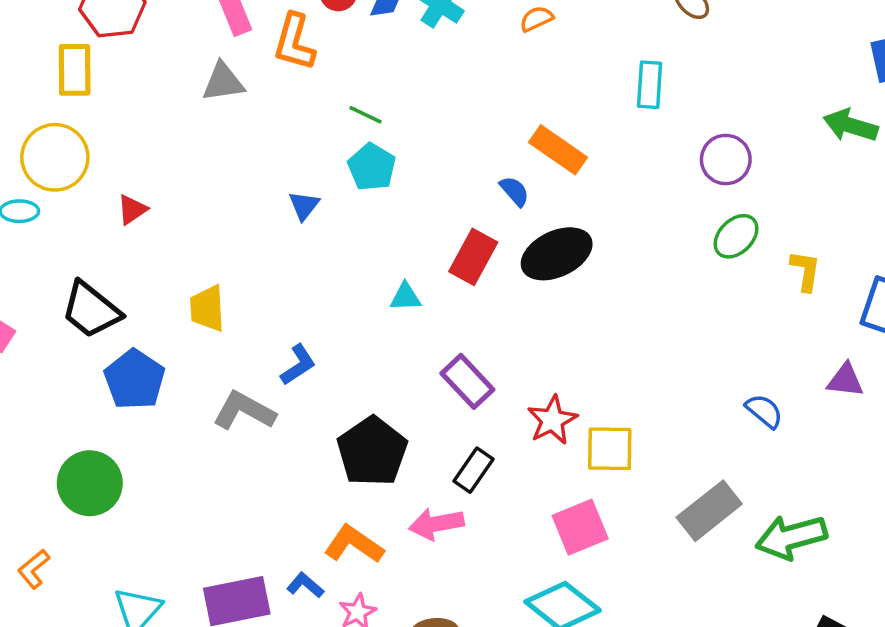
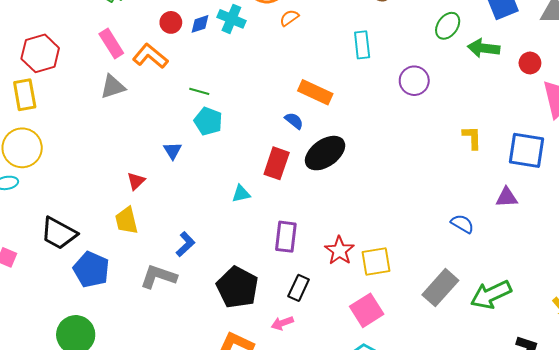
orange L-shape: (294, 42) -> (150, 56), turned 124
red triangle: (132, 210) -> (136, 181), moved
green ellipse: (736, 236) -> (448, 26), moved
purple rectangle: (467, 381) -> (286, 237), turned 60
pink arrow: (436, 524) -> (282, 323), size x0.7

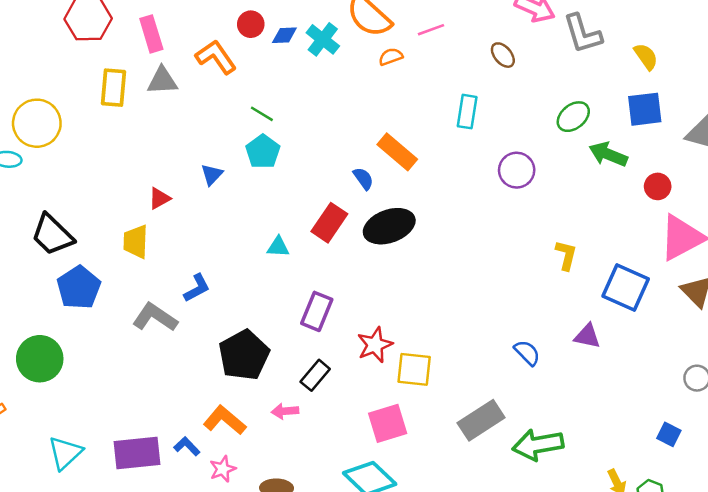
pink rectangle: (111, 43) -> (151, 34), moved
yellow rectangle: (25, 95) -> (114, 88), moved

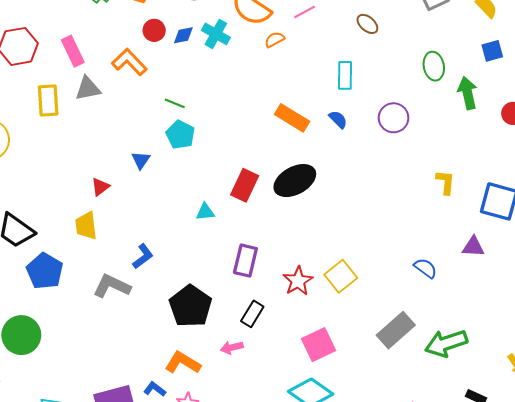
blue square: (645, 109) -> (492, 51), size x0.7
green ellipse: (573, 117) -> (434, 66), turned -52
green arrow: (608, 154) -> (468, 93), turned 64
blue semicircle: (363, 178) -> (338, 119), moved
yellow square: (414, 369) -> (341, 276), moved, turned -36

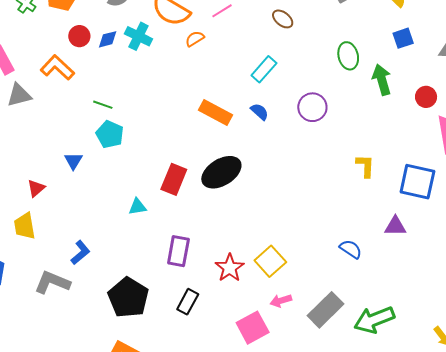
cyan rectangle: (345, 75) -> (264, 69), turned 44
pink arrow: (232, 348) -> (281, 301), moved

